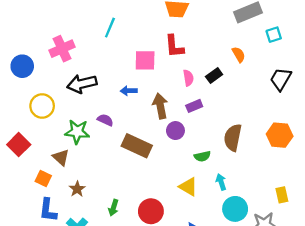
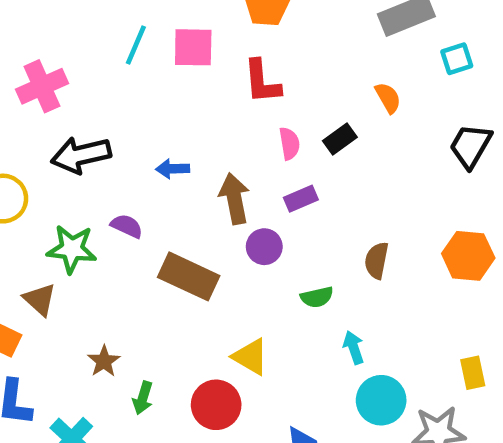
pink square: (145, 60) -> (193, 47), moved
brown semicircle: (233, 138) -> (377, 260), size x0.7
yellow triangle: (188, 187) -> (250, 357), moved
brown star: (77, 189) -> (104, 361), moved

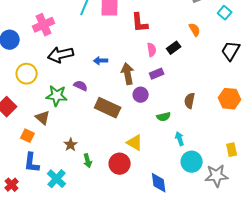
cyan square: (457, 59) -> (225, 13), turned -32
green arrow: (143, 398) -> (88, 161), turned -32

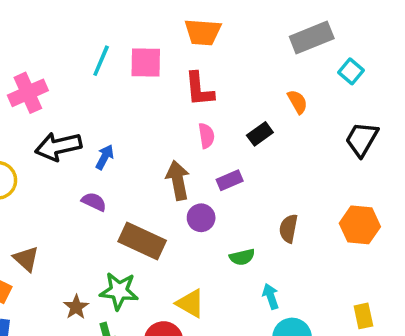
pink semicircle: (152, 50) -> (206, 136), moved
blue arrow: (101, 61) -> (105, 157), moved, turned 120
green star: (57, 96) -> (119, 291), moved

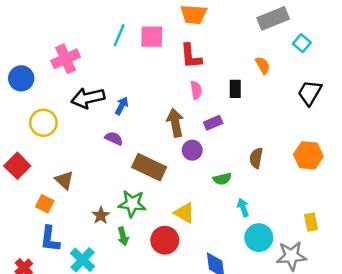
black rectangle: (260, 134) -> (235, 89), turned -54

